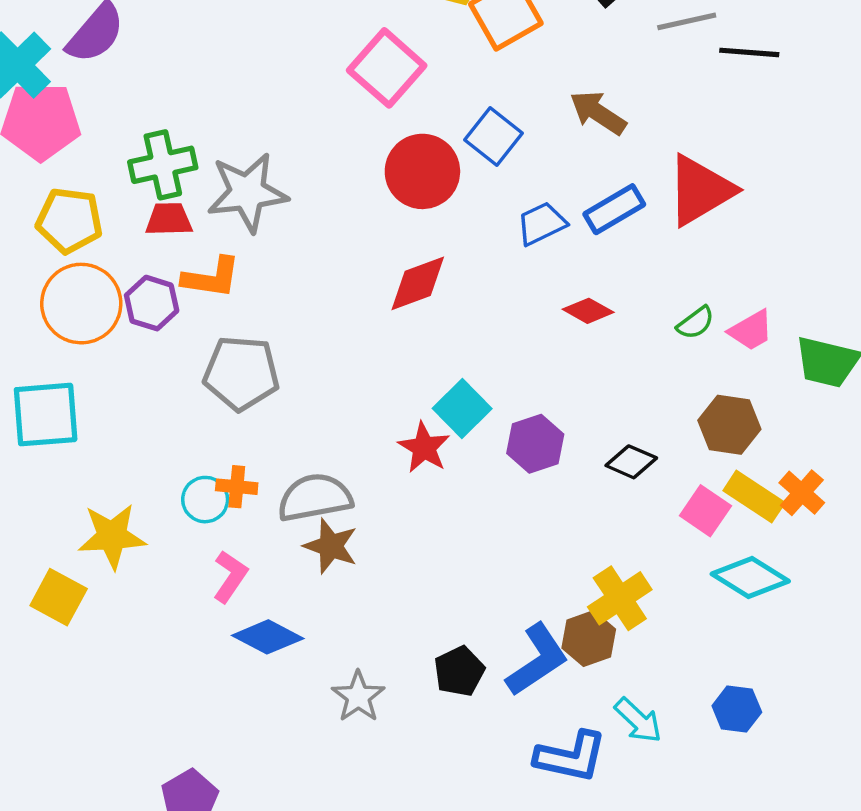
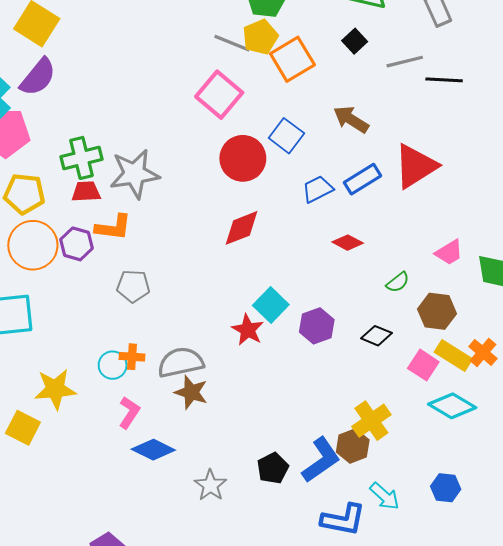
green semicircle: (695, 323) -> (398, 282), moved
gray pentagon: (241, 373) -> (133, 286), size x0.7

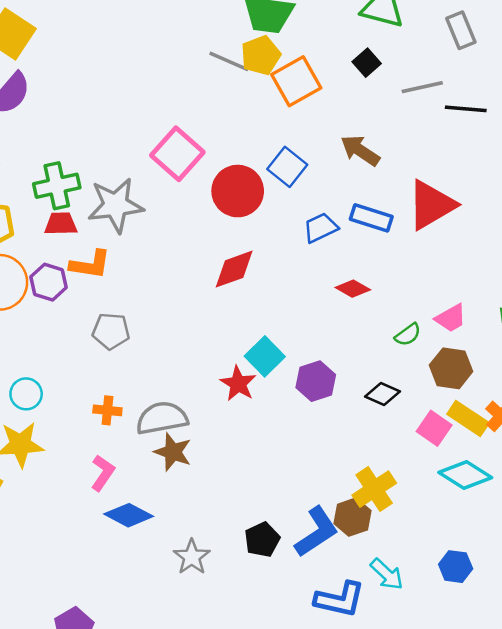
pink square: (219, 95) -> (177, 154), moved
blue rectangle: (362, 179) -> (371, 218), turned 48
pink trapezoid: (449, 252) -> (451, 318), moved
cyan circle: (113, 365) -> (26, 394), moved

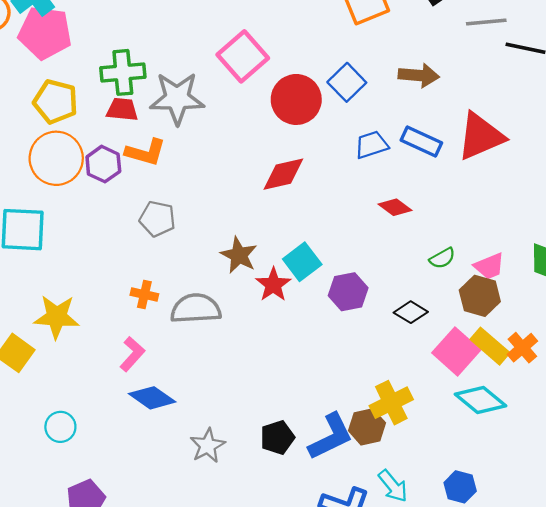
brown arrow: (360, 150) -> (419, 75), turned 144
pink trapezoid: (451, 318) -> (489, 266), moved
cyan circle: (26, 394) -> (60, 427), moved
pink square: (434, 428) -> (456, 351), size x1.4
brown star: (173, 452) -> (239, 255), moved

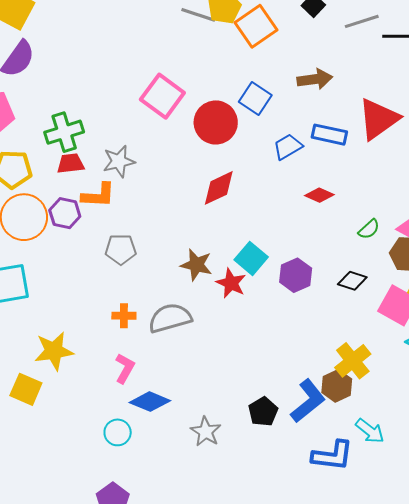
gray star: (177, 98) -> (119, 161), moved, size x0.7
cyan circle: (60, 427) -> (118, 432), moved

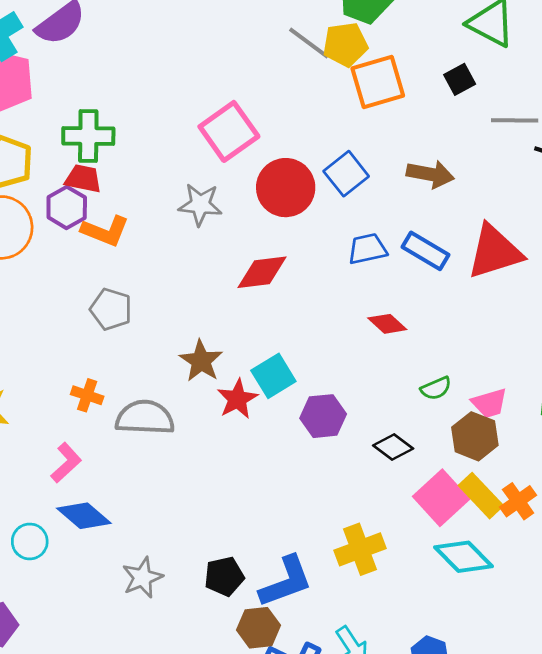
gray star: (119, 161) -> (200, 205), moved
purple hexagon: (65, 213) -> (67, 207), moved
brown hexagon: (337, 386) -> (258, 628), moved

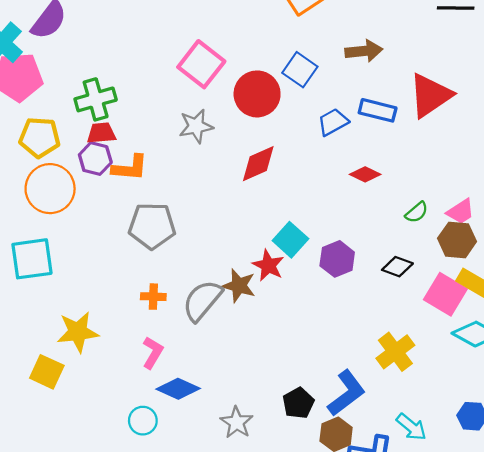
gray pentagon: (111, 309) -> (152, 226), size x1.4
brown star: (201, 361) -> (239, 286), moved
gray semicircle: (145, 418) -> (202, 300), turned -36

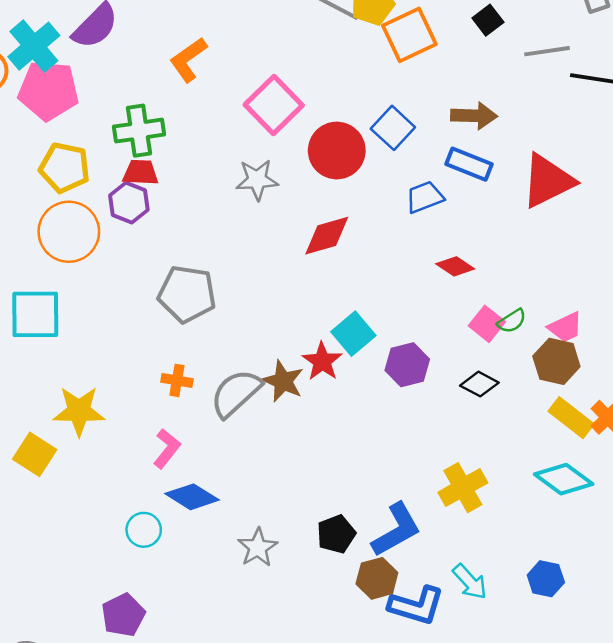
blue rectangle: (378, 110) -> (469, 164), moved
orange L-shape: (130, 168) -> (188, 60), moved, turned 132
pink square: (445, 294) -> (487, 324), moved, size x0.7

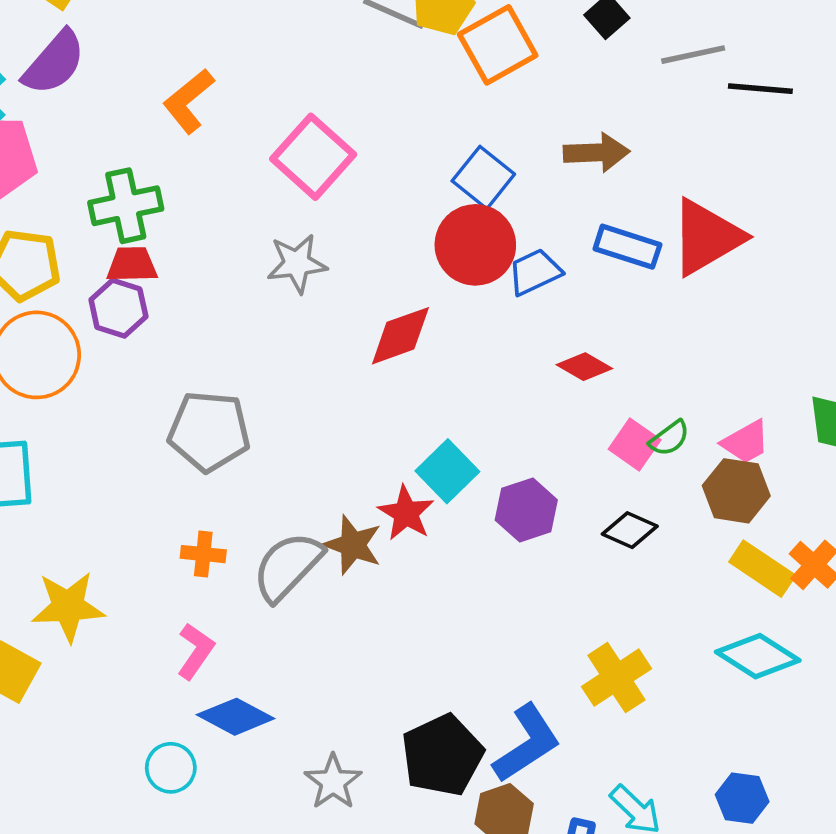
red circle: (337, 151) -> (475, 245), moved
blue rectangle: (469, 164) -> (627, 247), moved
black pentagon: (336, 534) -> (442, 755), size x1.5

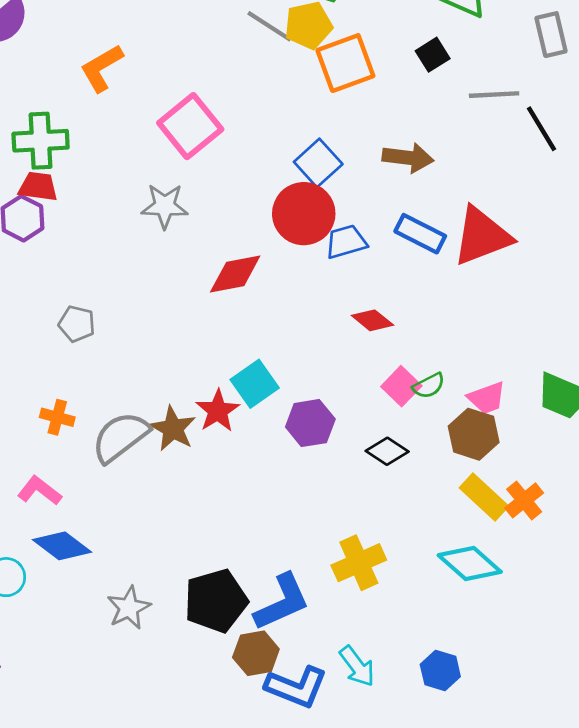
black line: (760, 89) -> (542, 129), turned 45
gray pentagon: (209, 431) -> (77, 324), size x0.6
pink L-shape: (196, 651) -> (39, 491), turned -96

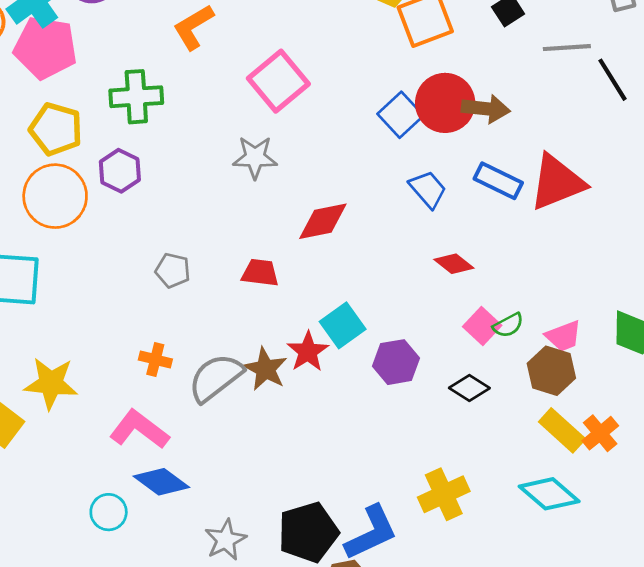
red trapezoid: (38, 187) -> (260, 273), moved
red circle: (304, 214) -> (445, 103), moved
blue trapezoid: (346, 242) -> (428, 189), turned 66
pink L-shape: (39, 491) -> (139, 429), size x1.4

